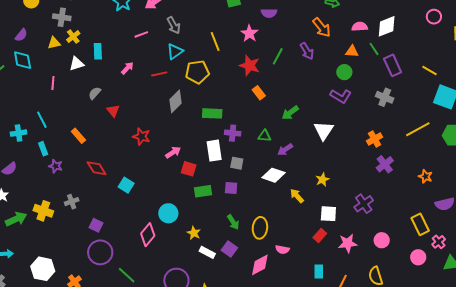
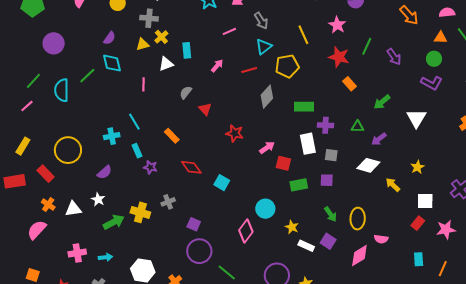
purple arrow: (307, 51) -> (394, 57), moved

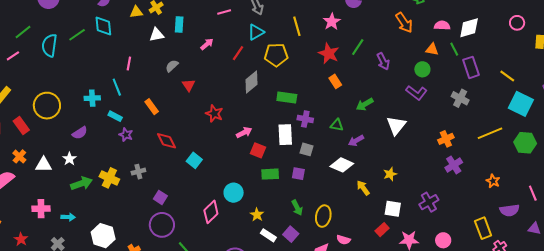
red line: (249, 70) -> (238, 53), turned -49
pink line: (144, 84) -> (129, 63), moved
cyan rectangle: (137, 151) -> (115, 116), turned -48

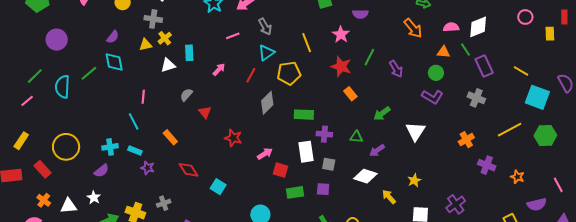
cyan cross: (92, 98) -> (110, 147), moved
purple cross: (454, 165) -> (487, 165), moved, turned -30

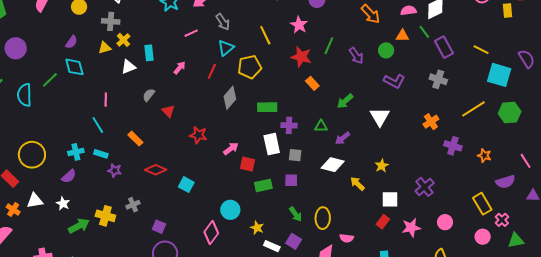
green circle: (436, 73) -> (386, 50), moved
red diamond: (188, 170) -> (156, 170), turned -30
white triangle: (69, 206) -> (35, 201), moved

